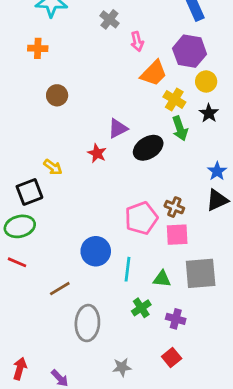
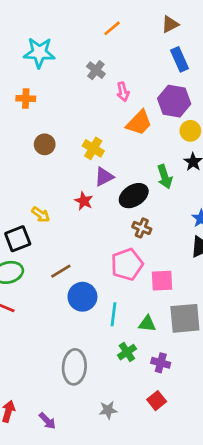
yellow cross: (174, 99) -> (93, 148), moved
brown cross: (174, 207) -> (142, 228), moved
brown line: (60, 289) -> (61, 271), moved

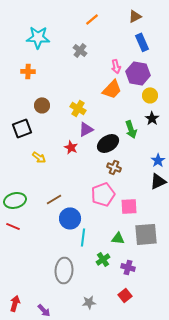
pink arrow: (123, 92) -> (116, 66), moved
black square: (18, 239) -> (22, 128), moved
cyan line: (113, 314) -> (83, 237), moved

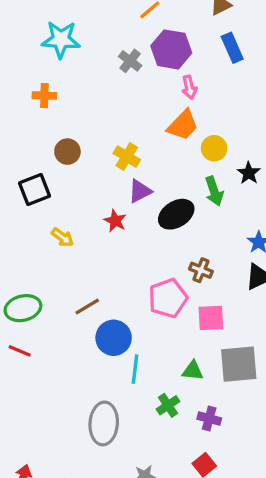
purple hexagon: (138, 73) -> (171, 49), moved
yellow circle: (150, 95) -> (214, 148), moved
brown cross: (114, 167) -> (201, 270), moved

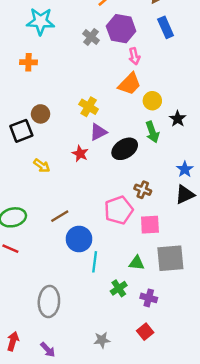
brown circle: (67, 152) -> (41, 114), moved
gray ellipse: (104, 423) -> (49, 302), moved

